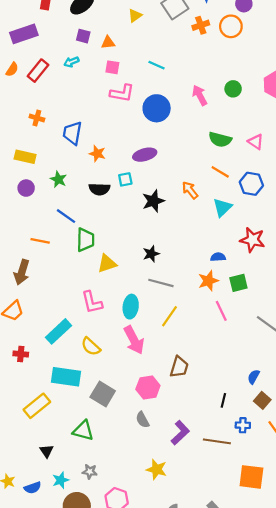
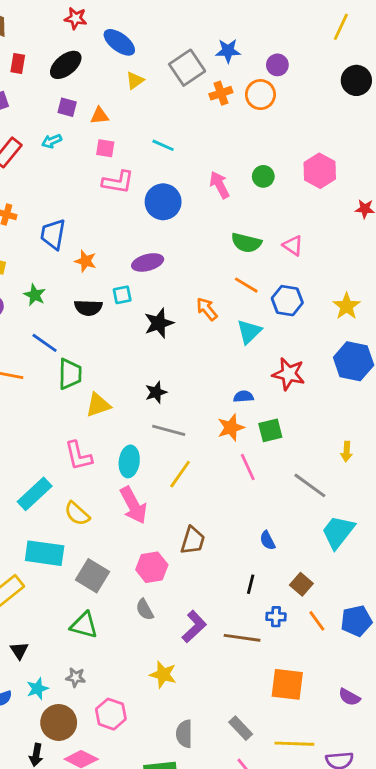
blue semicircle: (254, 377) -> (268, 540), moved, turned -56
green triangle: (83, 431) -> (84, 625), moved

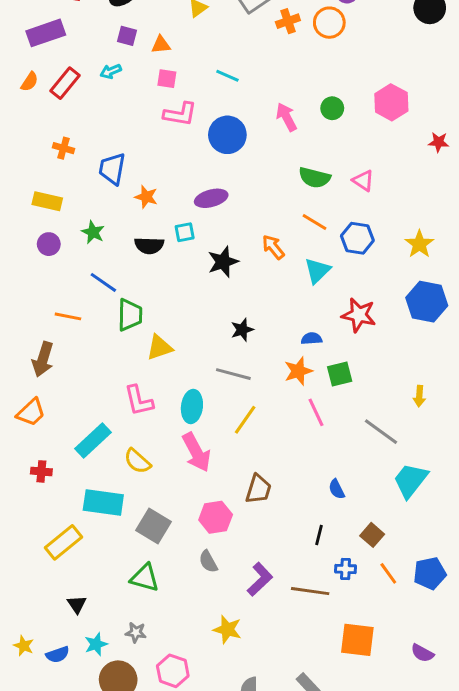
black star: (156, 392) -> (242, 330), moved

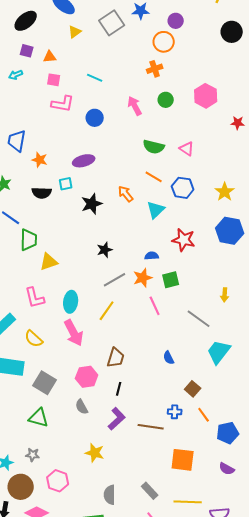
orange cross: (288, 21) -> (155, 69), moved
blue circle: (227, 135) -> (95, 118), size x0.7
gray line: (233, 374) -> (115, 280), moved, turned -45
black line: (319, 535) -> (119, 389), moved
blue pentagon: (430, 573) -> (228, 433), moved

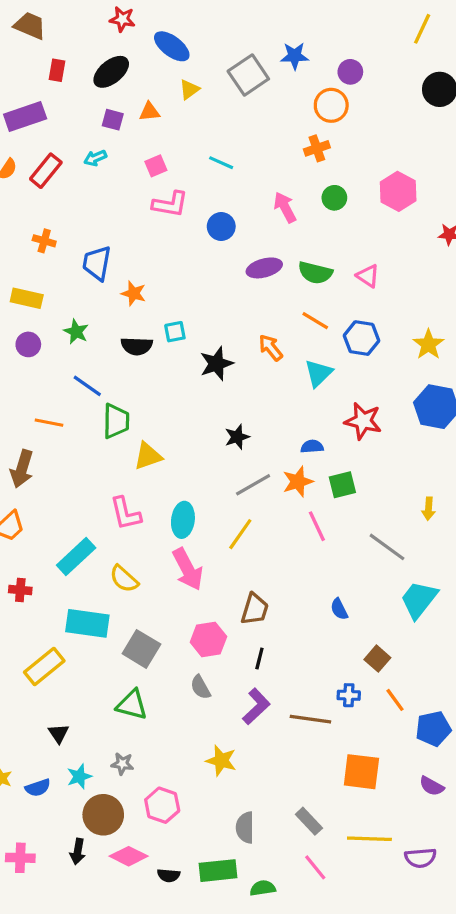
orange triangle: (50, 57) -> (149, 112), moved
pink square: (54, 80) -> (156, 166), turned -32
purple ellipse: (84, 161) -> (264, 268), moved

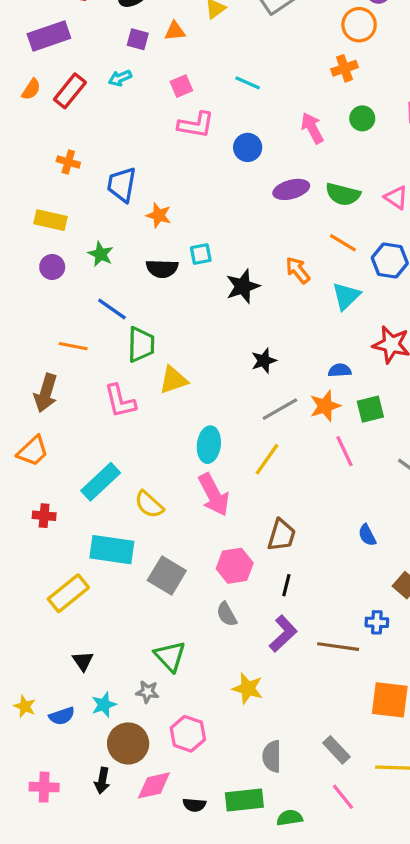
pink L-shape: (126, 513) -> (120, 401), moved
green triangle: (132, 705) -> (170, 656), moved, turned 32
pink diamond: (129, 856) -> (154, 785), turned -39

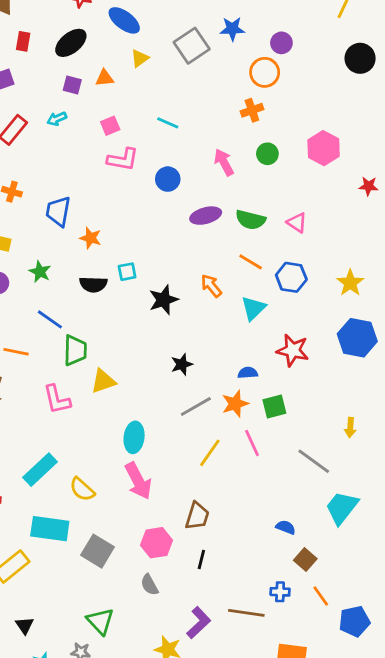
yellow line: (267, 459) -> (210, 453), moved
blue semicircle: (367, 535) -> (286, 527), moved, turned 138
purple L-shape: (283, 634) -> (199, 623), moved

